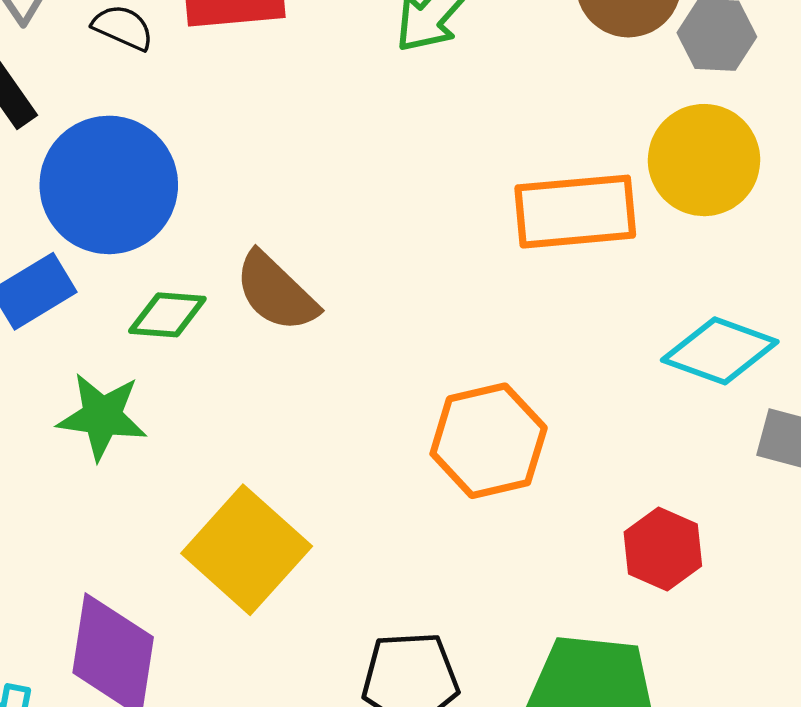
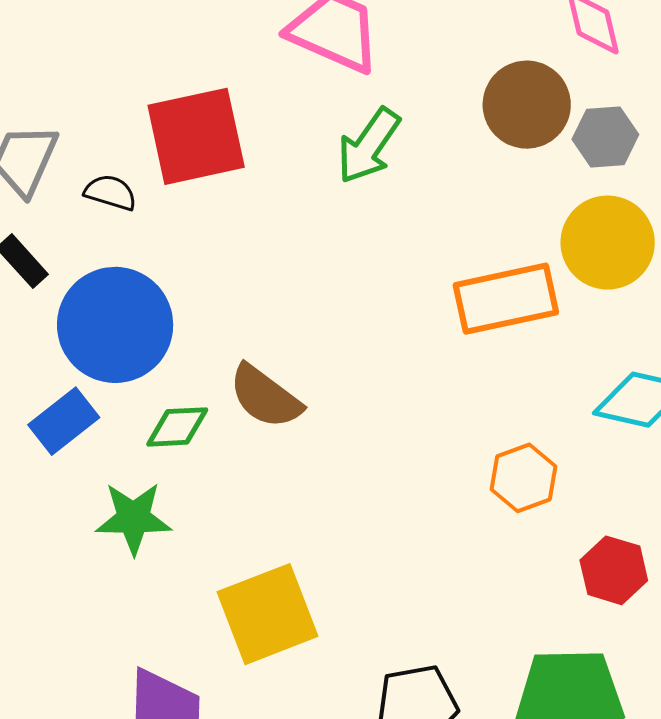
orange hexagon: (489, 441) -> (523, 478), moved, size x0.7
yellow square: (247, 550) -> (268, 614), turned 34

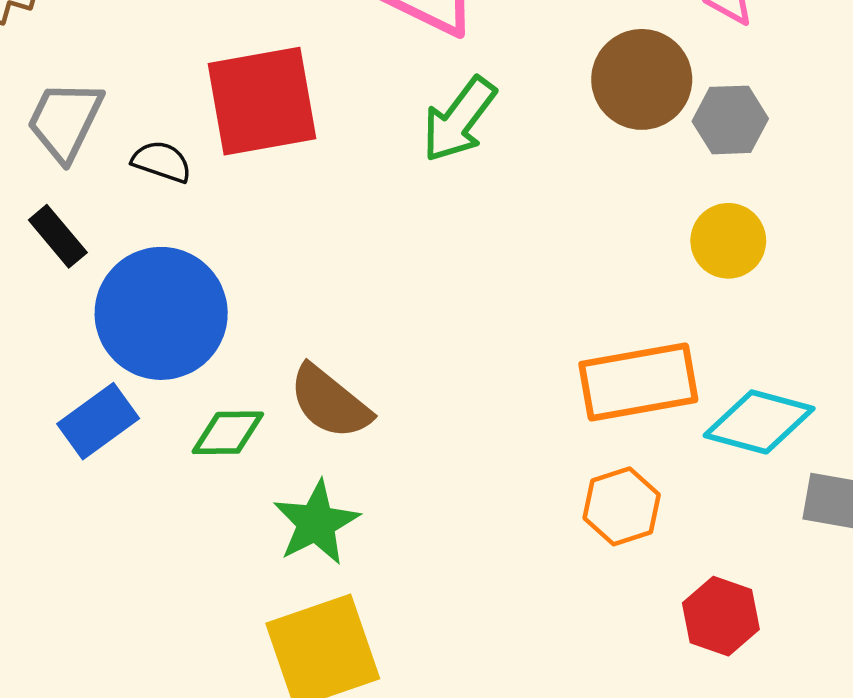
yellow circle: (608, 243) -> (728, 241), size x0.7
orange rectangle: (506, 299) -> (638, 382), moved
green star: (133, 518) -> (316, 523), moved, turned -30

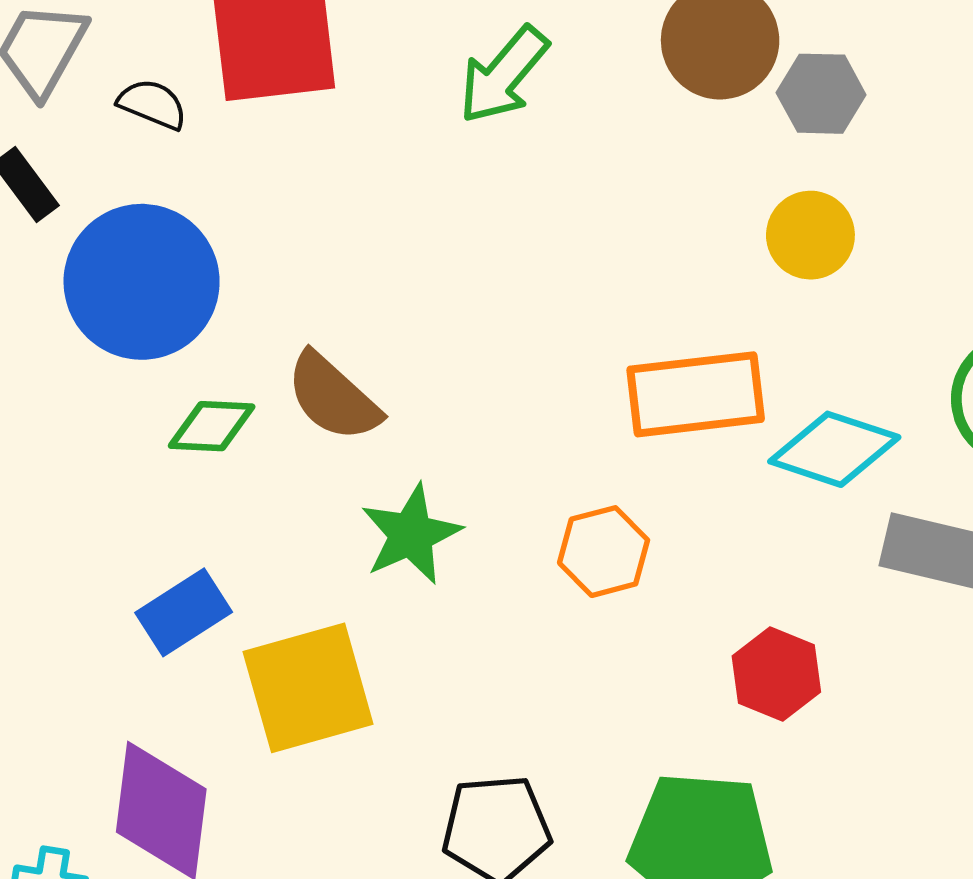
blue rectangle: (98, 421) -> (184, 612), moved
orange hexagon: (622, 506) -> (604, 552), moved
green star: (316, 523) -> (411, 534), moved

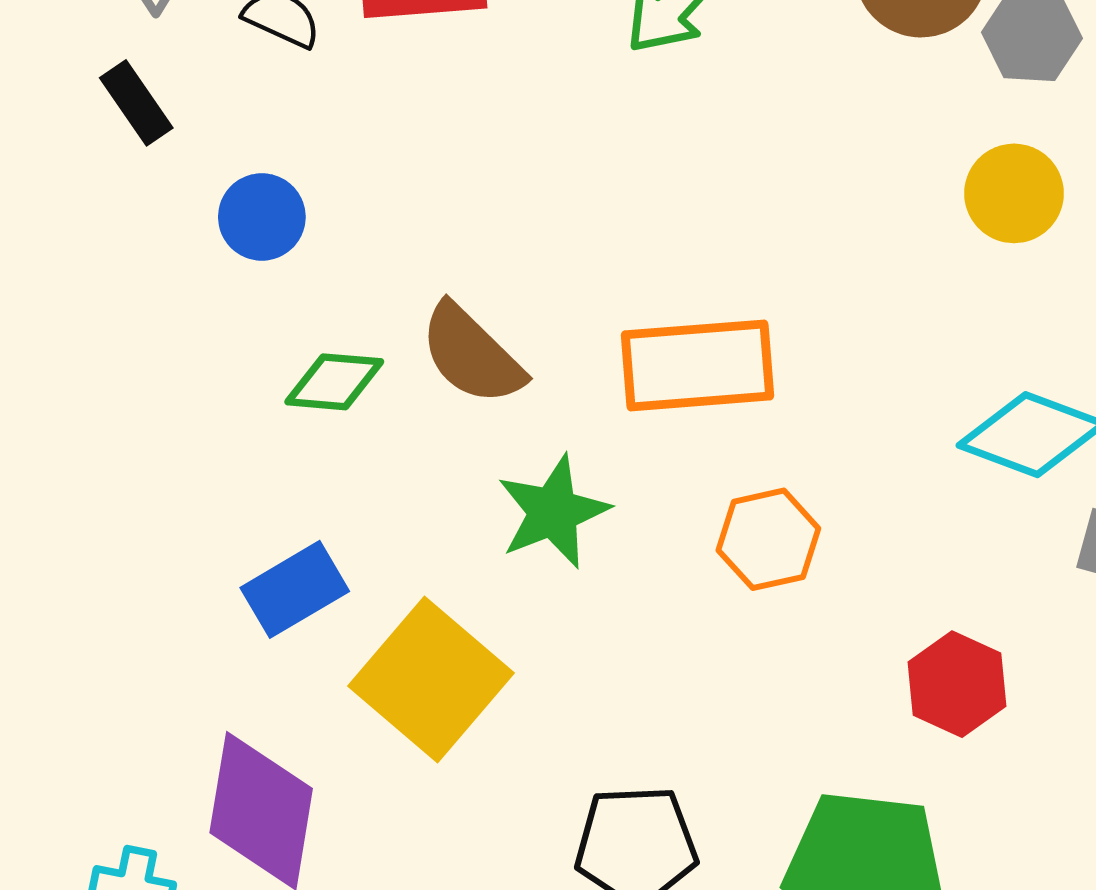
blue circle: (142, 282) -> (262, 217), size x0.5
orange rectangle: (696, 394) -> (698, 365), moved
yellow square: (308, 688) -> (431, 680), turned -36

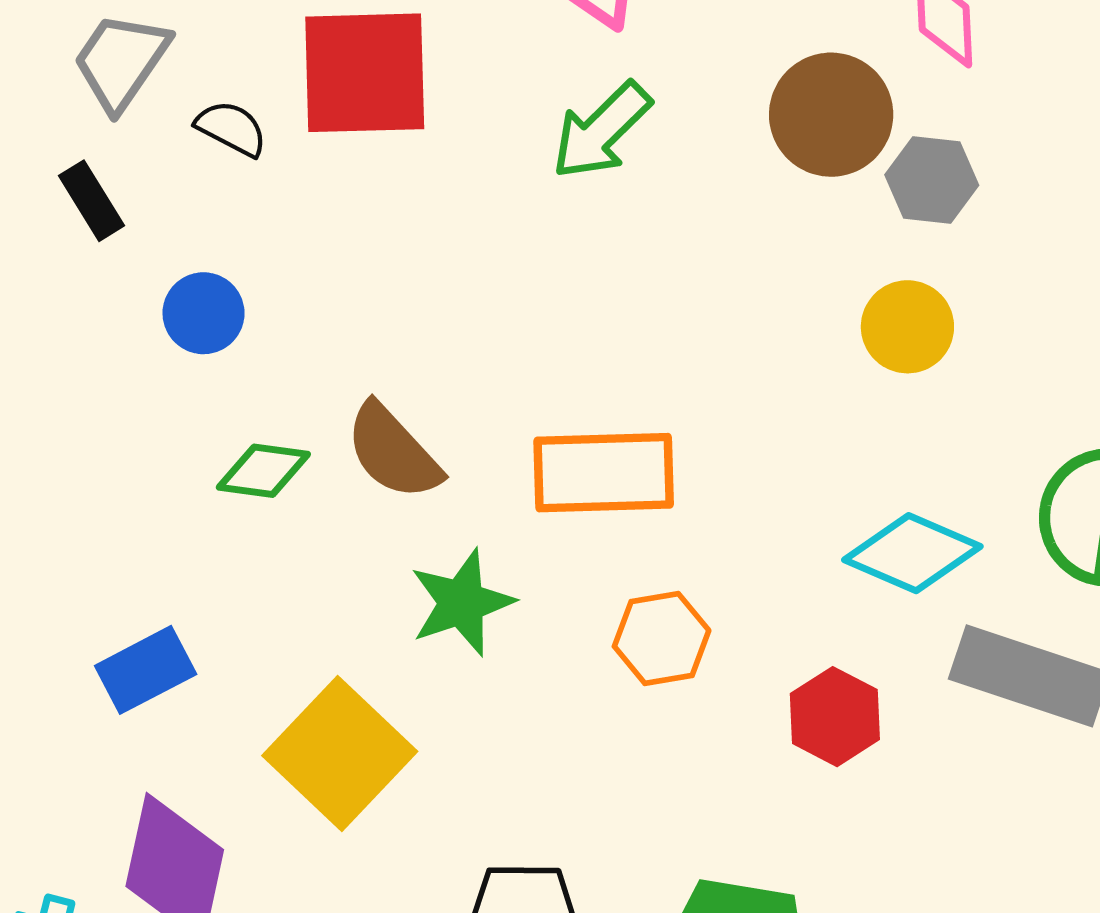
blue rectangle: (295, 589) -> (146, 670), moved
red hexagon: (957, 684) -> (835, 717), moved

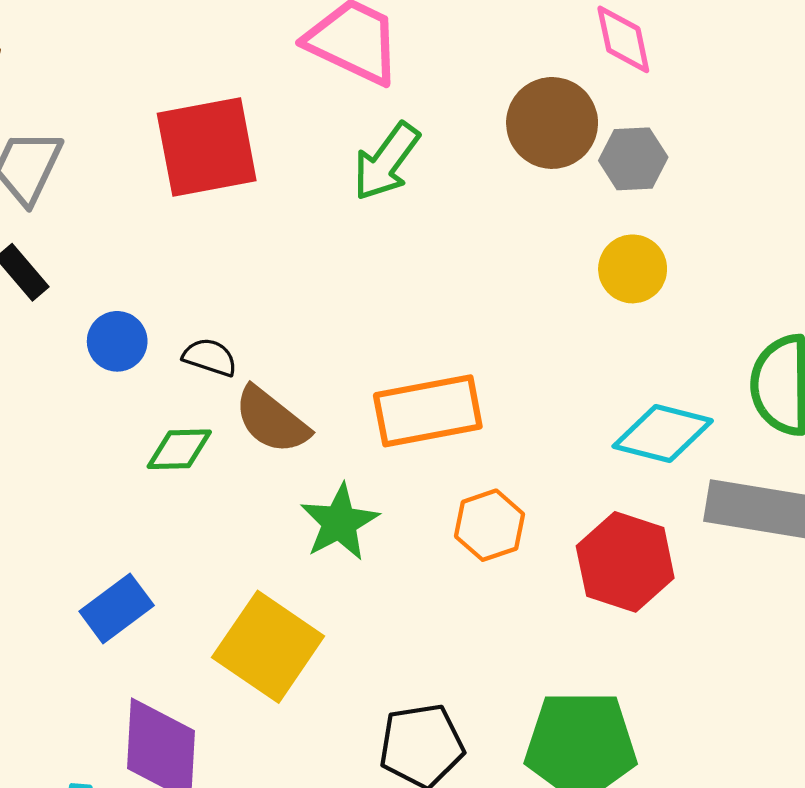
black semicircle: (231, 128) -> (210, 357), moved
red hexagon: (835, 717) -> (625, 562), size x1.4

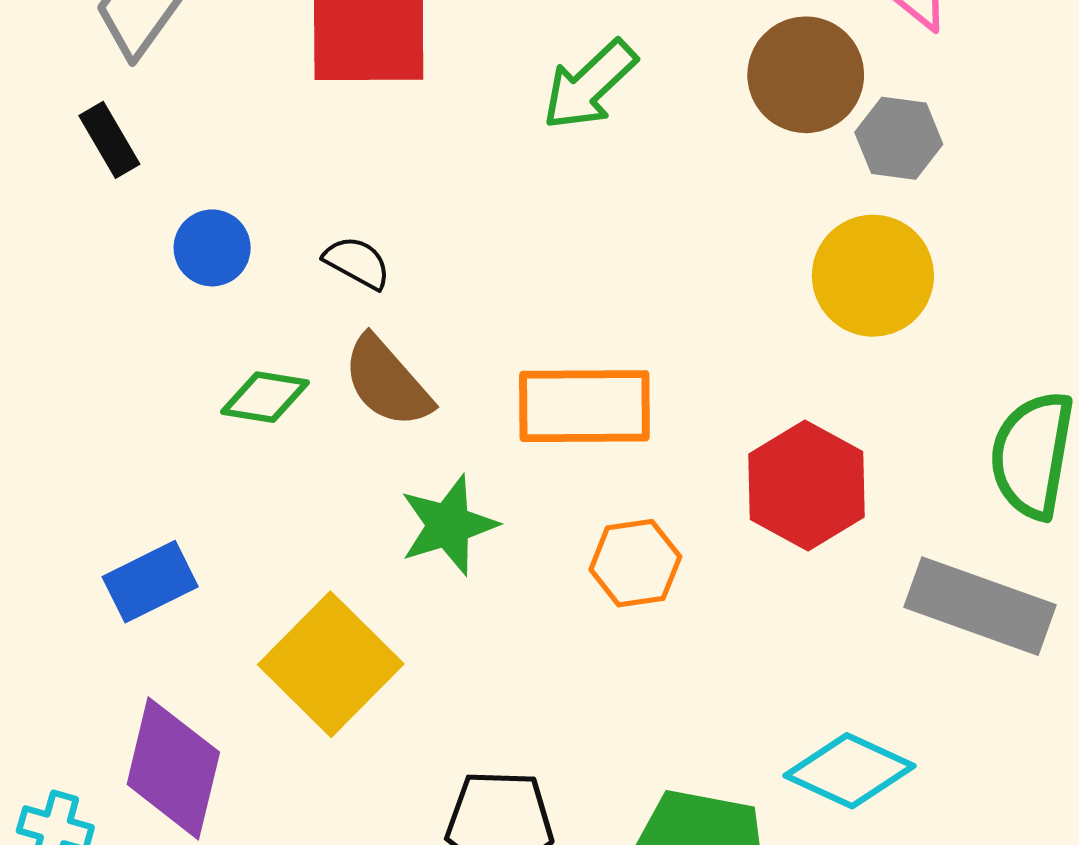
yellow circle: (633, 269) -> (873, 276), size x1.4
black semicircle: (210, 357) -> (357, 262), moved
cyan diamond: (663, 434) -> (849, 771), moved
red hexagon: (625, 562) -> (807, 485), moved

